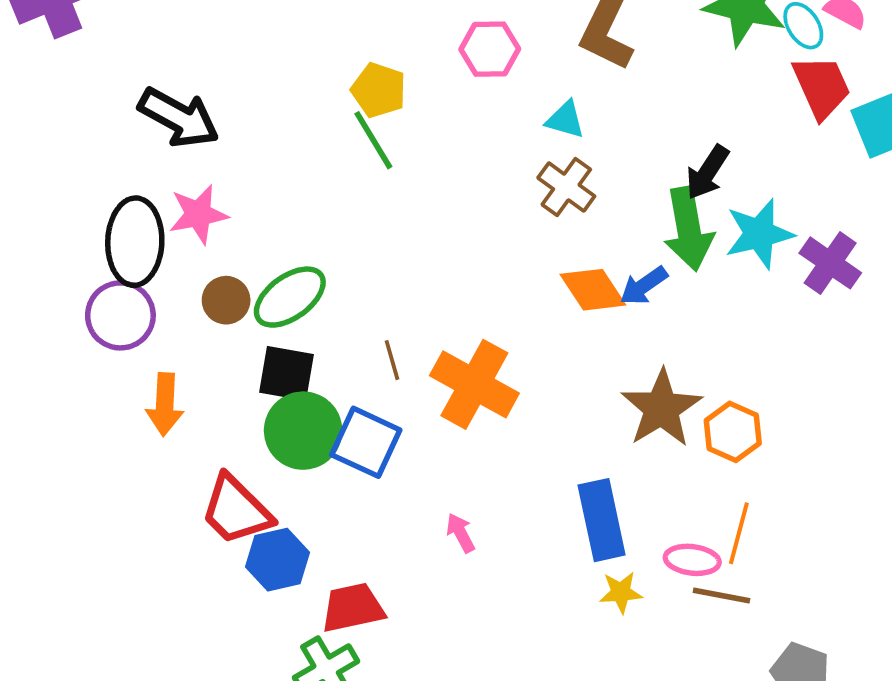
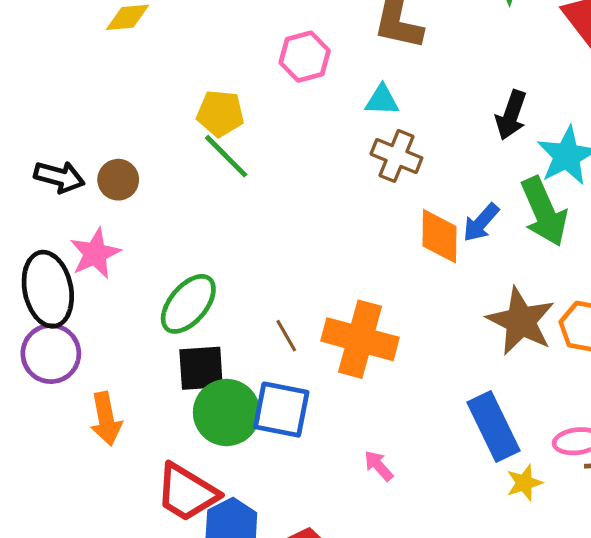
black arrow: (179, 118) -> (59, 177), size x0.7
green arrow: (689, 229) -> (544, 212), moved
orange diamond: (593, 290) -> (440, 236), turned 48
brown circle: (226, 300) -> (118, 180), moved

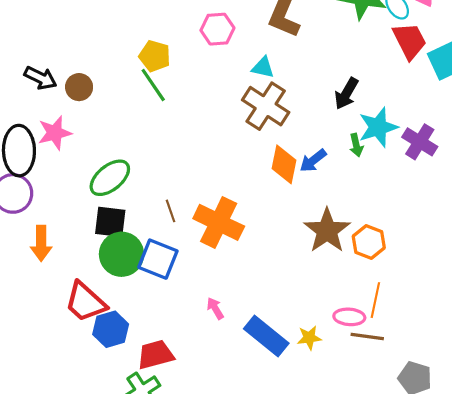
brown cross: (396, 156) -> (266, 106), size x1.4
green arrow: (544, 212) -> (356, 145), moved, size x0.5
blue rectangle: (494, 426) -> (266, 336), moved, turned -36

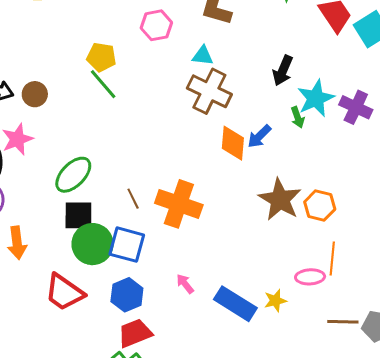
blue hexagon: (111, 329) -> (127, 295), moved
brown line: (367, 336) -> (343, 322), moved

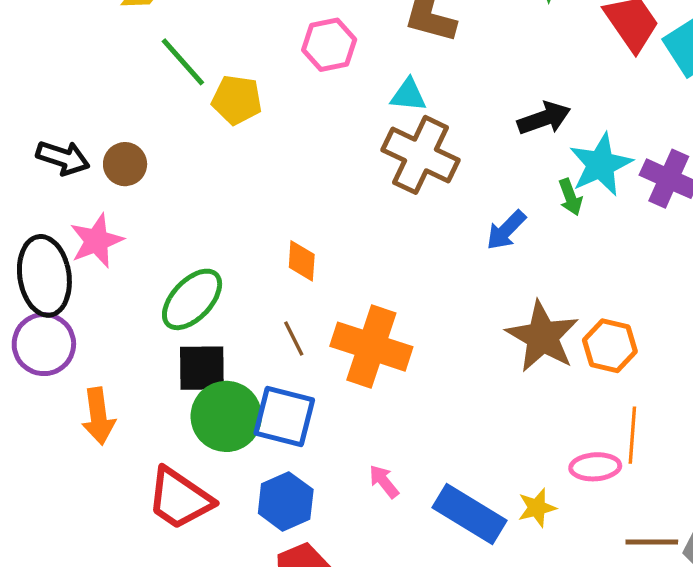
black arrow: (283, 71) -> (544, 118), turned -132
green line: (103, 84) -> (183, 62), moved
orange diamond: (233, 143) -> (302, 261), moved, size x0.7

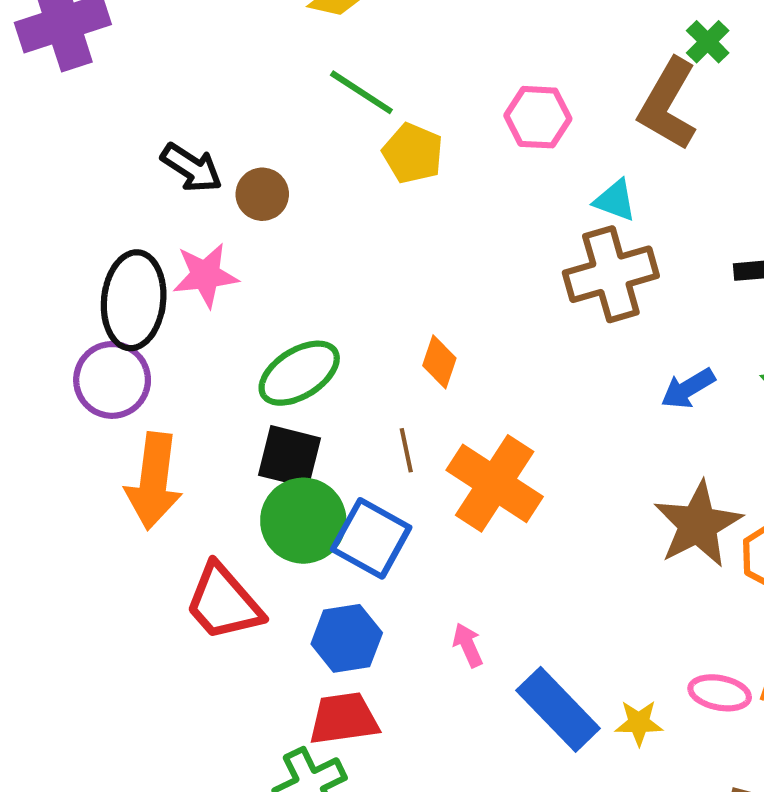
green line: (183, 62) -> (361, 92), turned -30
brown cross: (421, 155) -> (611, 274), turned 34
orange arrow: (98, 416) -> (154, 481), size x1.4

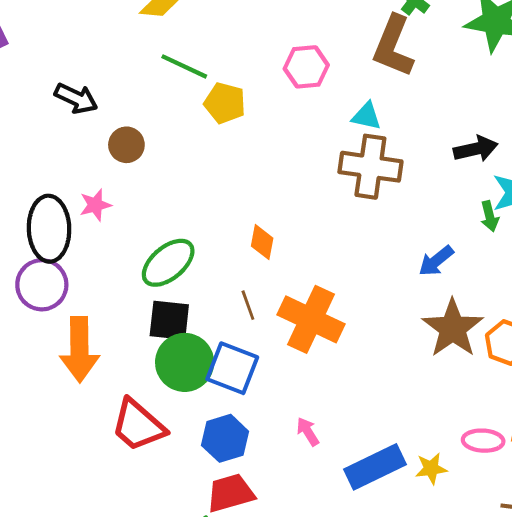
black arrow: (192, 168) -> (76, 98), moved
brown cross: (611, 274) -> (370, 167), turned 32
pink star: (205, 275) -> (95, 205), size x0.7
blue arrow: (688, 388) -> (436, 261), moved
blue rectangle: (558, 709) -> (375, 467), turned -64

